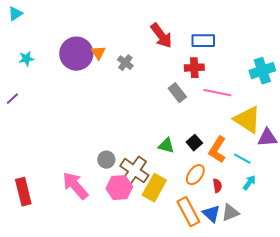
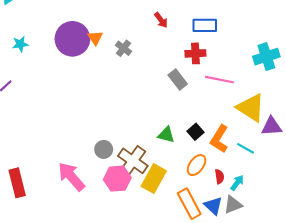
red arrow: (161, 36) -> (161, 20), size x0.6
cyan arrow: (249, 183) -> (237, 183), moved

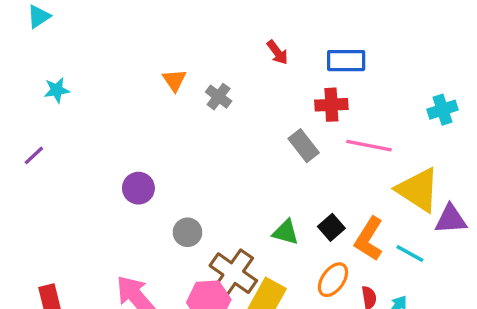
purple circle: (72, 39) -> (138, 188), moved, size x0.6
cyan cross: (266, 57) -> (443, 110), size x0.7
gray circle: (104, 149) -> (187, 232), moved

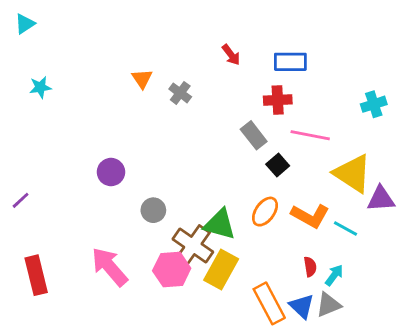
purple line: (34, 155) -> (21, 200), moved
black square: (331, 227) -> (278, 165), moved
green triangle: (286, 232) -> (220, 224), moved, size x1.4
orange L-shape: (369, 239) -> (310, 216), turned -93
orange ellipse: (333, 280) -> (265, 212), moved

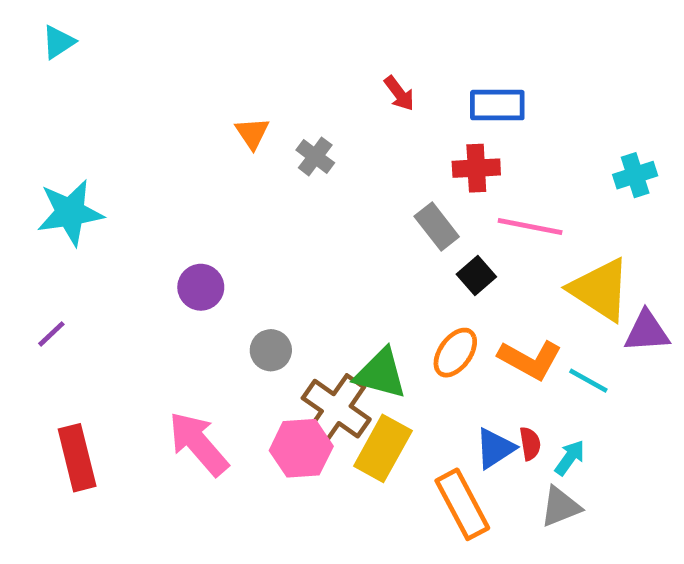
cyan star: (40, 87) -> (70, 212), moved, size x1.8
blue triangle: (302, 306) -> (495, 448), moved, turned 44

